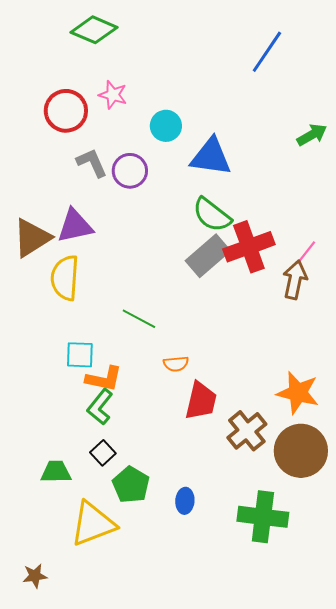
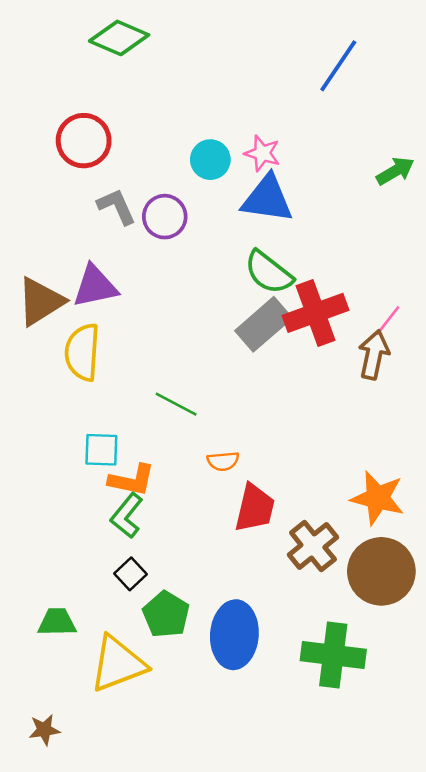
pink star: (113, 95) -> (262, 153), moved
green trapezoid: (56, 472) -> (57, 622), moved
blue ellipse: (185, 501) -> (234, 635), size x2.0

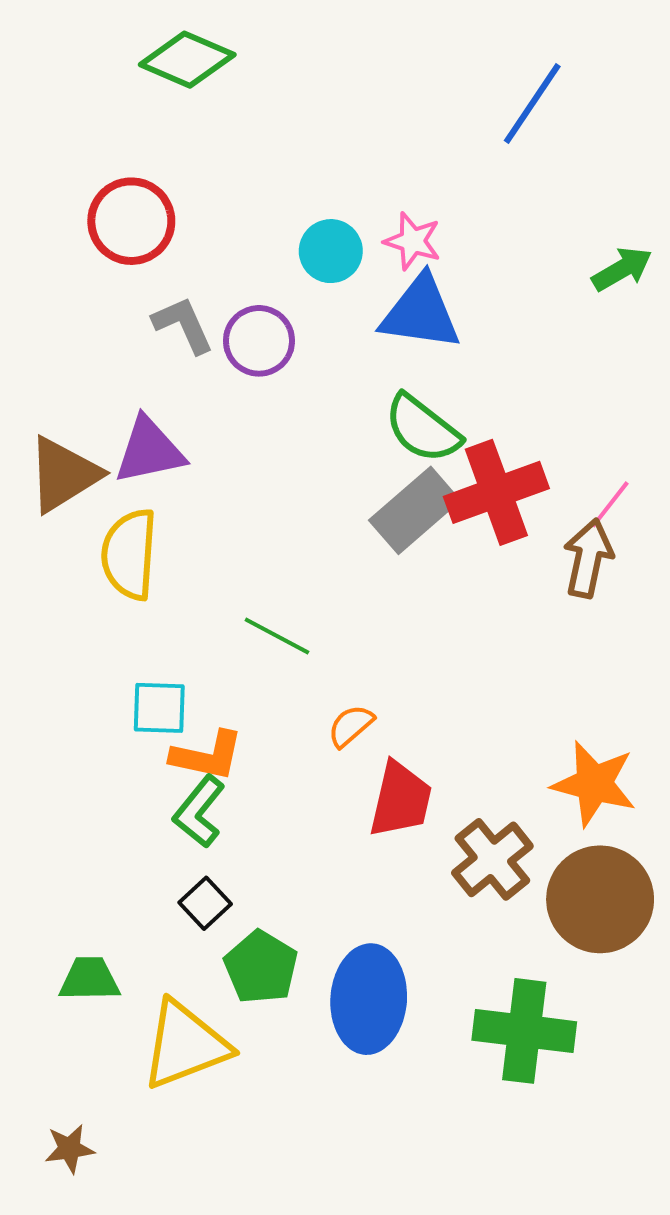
orange semicircle: (223, 461) -> (351, 726), turned 144

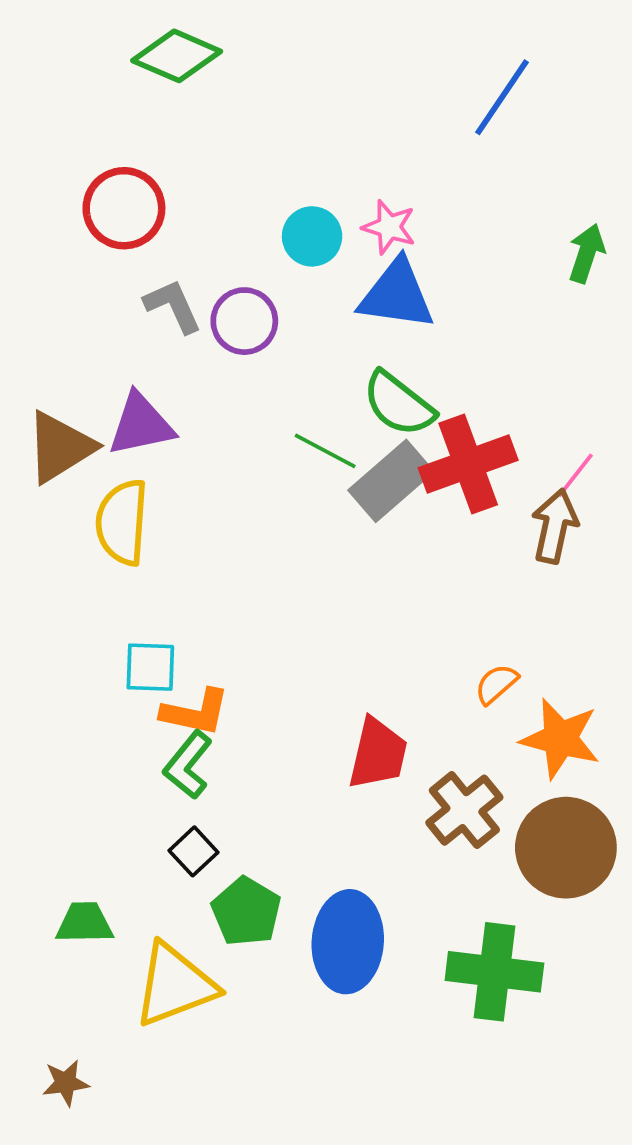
green arrow: (622, 269) -> (587, 253), turned -42
green line: (277, 636) -> (325, 451), moved
orange semicircle: (351, 726) -> (496, 684), moved

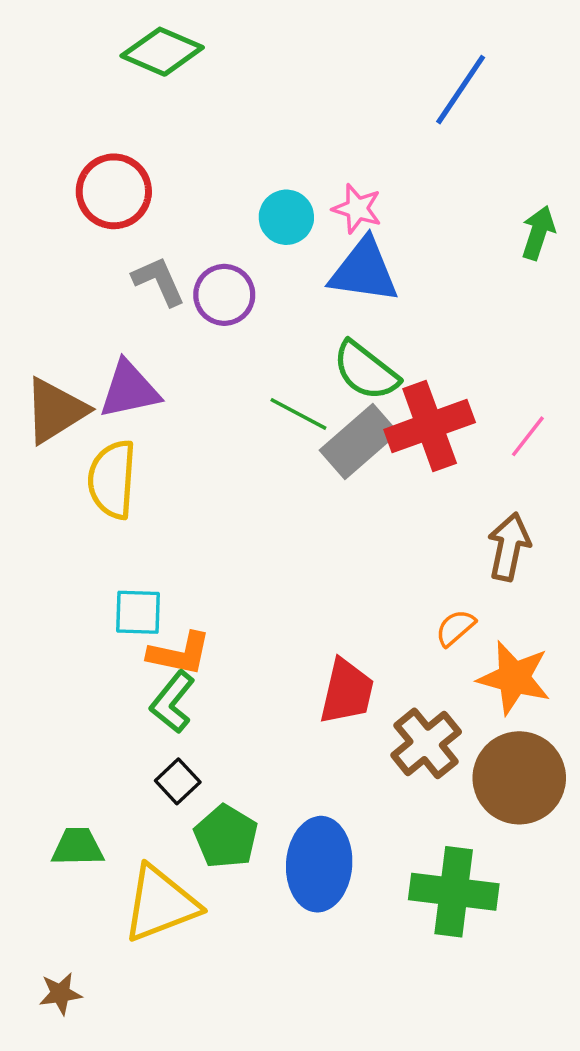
brown arrow: (555, 526) -> (509, 547), moved

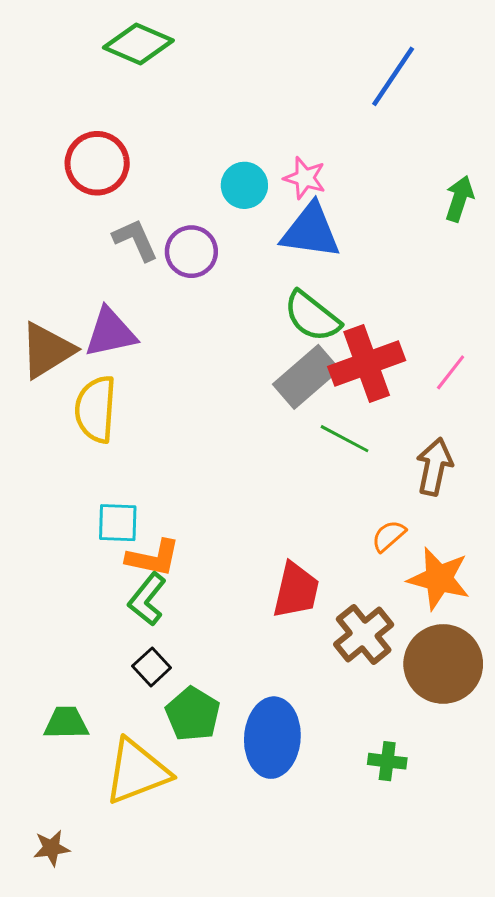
green line: (298, 414) -> (345, 439), moved
green cross: (454, 892) -> (387, 761), size x0.5

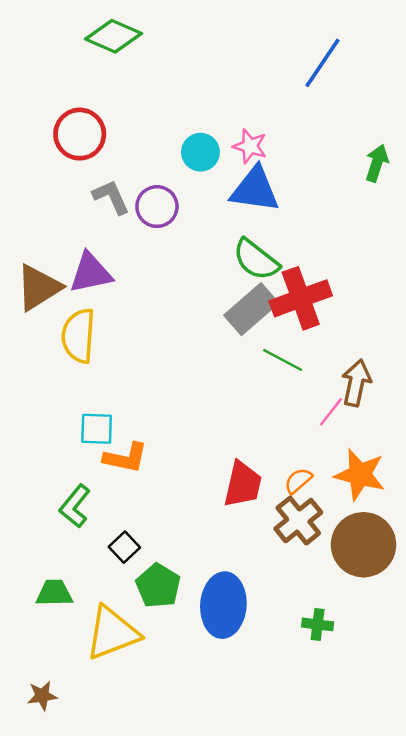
pink line: (451, 372) -> (331, 412), moved
orange semicircle: (389, 536) -> (298, 481), moved
green L-shape: (147, 599) -> (75, 506), moved

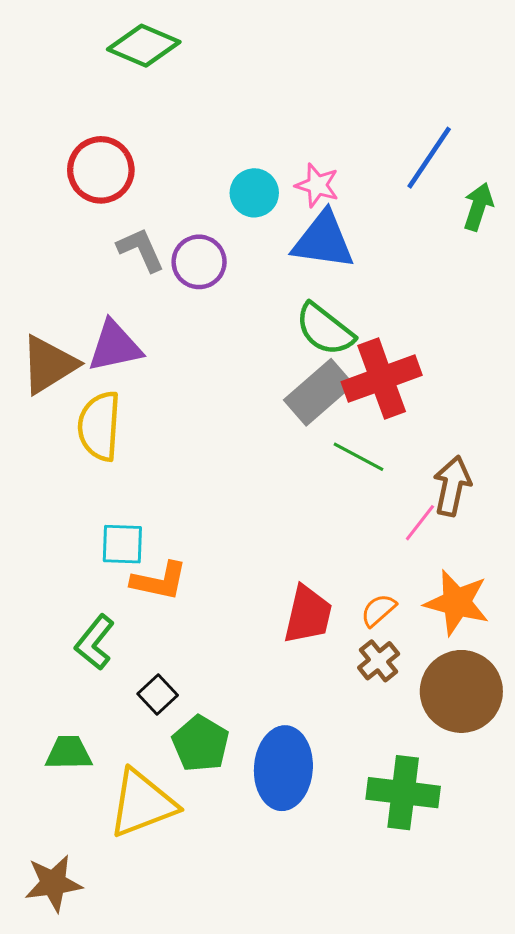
blue line: (322, 63) -> (429, 158), moved
brown cross: (298, 521) -> (379, 661), size x0.7
green cross: (318, 624) -> (403, 793), size x1.8
brown star: (42, 696) -> (53, 883), size x1.5

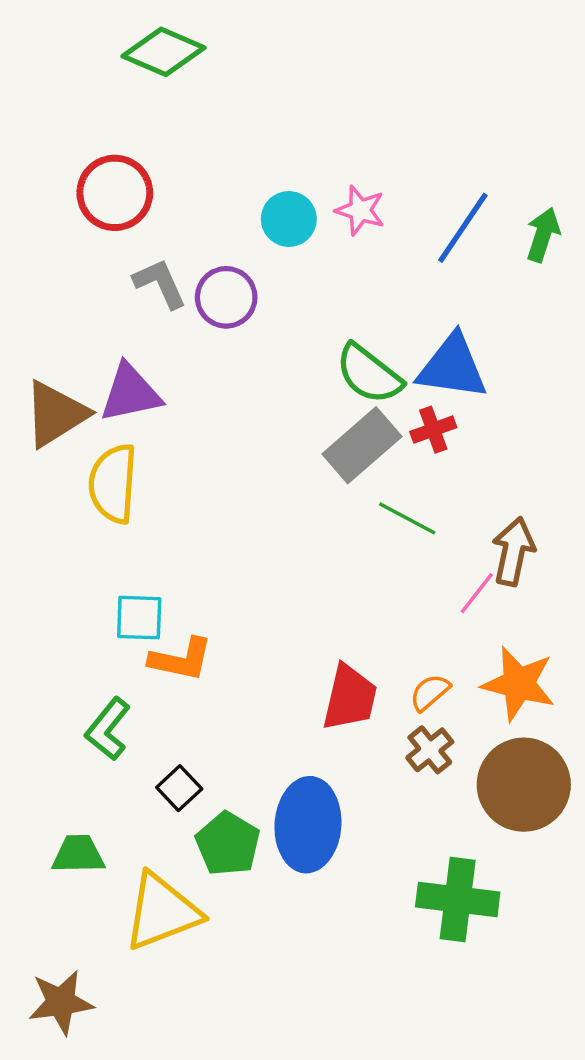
blue line: (429, 158) -> (463, 228), moved
blue triangle: (323, 240) -> (452, 367), moved
red cross: (382, 379) -> (433, 430), size x0.5
blue ellipse: (283, 768) -> (308, 825), moved

